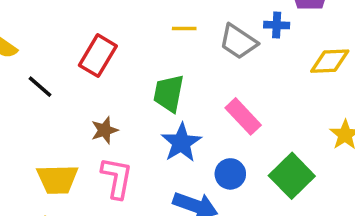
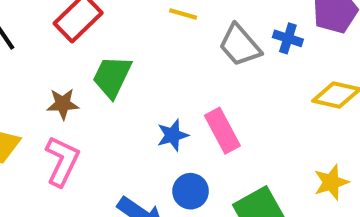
green trapezoid: (169, 93) -> (112, 77), moved
blue star: (181, 143) -> (173, 135), moved, size x0.7

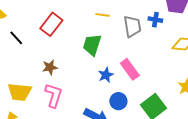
gray trapezoid: (240, 45) -> (132, 26), turned -140
green trapezoid: (112, 77) -> (92, 45), moved

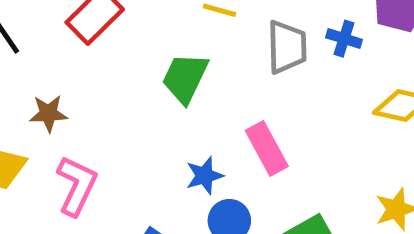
brown star: (50, 67) -> (49, 113), moved
blue star: (106, 75) -> (204, 176), moved

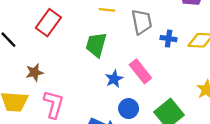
blue cross: (344, 39) -> (169, 39), moved
blue star: (204, 176) -> (114, 79), moved

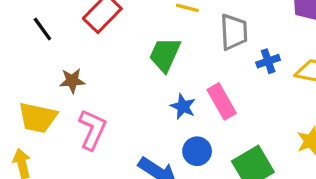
blue cross: (169, 39) -> (268, 61), turned -35
blue star: (114, 79) -> (183, 106), turned -30

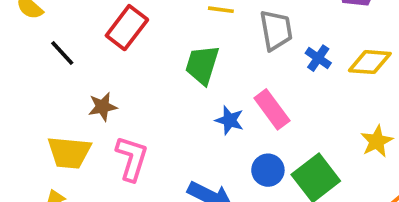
blue cross: (268, 61) -> (318, 58), turned -30
blue circle: (197, 151) -> (268, 170), moved

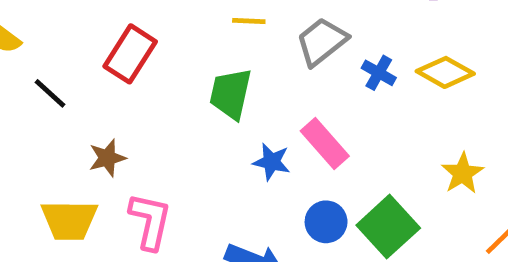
gray trapezoid: (276, 30) -> (322, 42), turned -114
yellow diamond: (370, 62) -> (445, 72), turned 30

